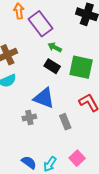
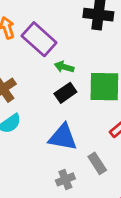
black rectangle: (52, 66) -> (65, 93), turned -56
gray cross: (29, 117) -> (65, 179), moved

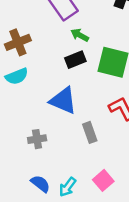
gray cross: (65, 179) -> (37, 139), moved

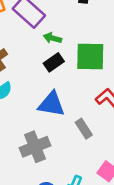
gray cross: (37, 139) -> (35, 147), size x1.6

